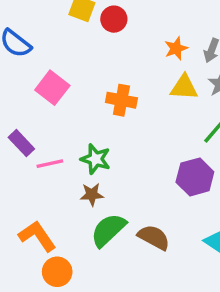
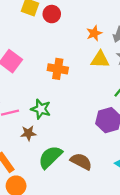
brown star: (92, 194) -> (28, 133), moved

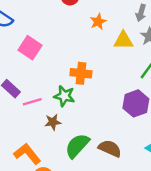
orange star: (94, 33) -> (98, 22), moved
orange cross: (58, 69) -> (81, 73), moved

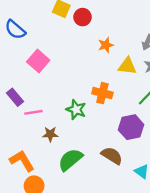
orange cross: (81, 73) -> (102, 93), moved
green star: (64, 96) -> (76, 110), moved
brown semicircle: (110, 148) -> (112, 156), moved

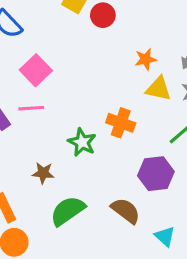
orange star: (106, 45) -> (146, 59), moved
pink line: (33, 112) -> (31, 108), moved

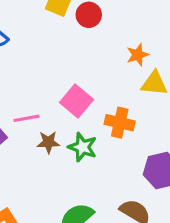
pink square: (36, 70) -> (76, 101), moved
brown star: (43, 173) -> (48, 142), moved

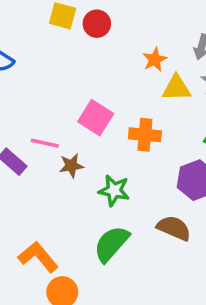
pink line: (27, 118) -> (45, 143), turned 30
green star: (83, 147) -> (114, 190), moved

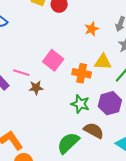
yellow triangle: (177, 88) -> (103, 62), moved
green star: (114, 190) -> (80, 104), moved
green semicircle: (111, 244) -> (68, 143), moved

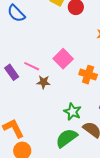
green star: (80, 104) -> (72, 112), moved

